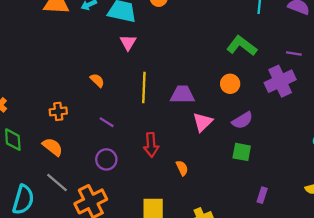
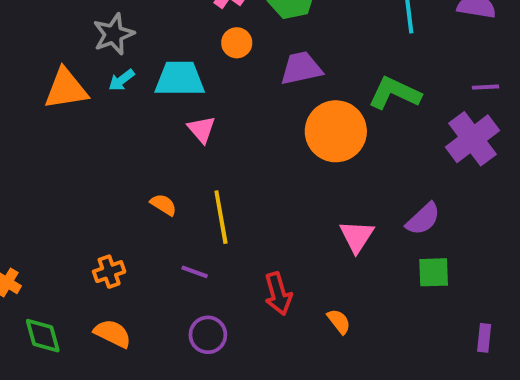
orange circle: (230, 84) -> (336, 131), moved, size x1.8
yellow line: (144, 87) -> (221, 217), moved
purple trapezoid: (182, 95) -> (301, 68), moved

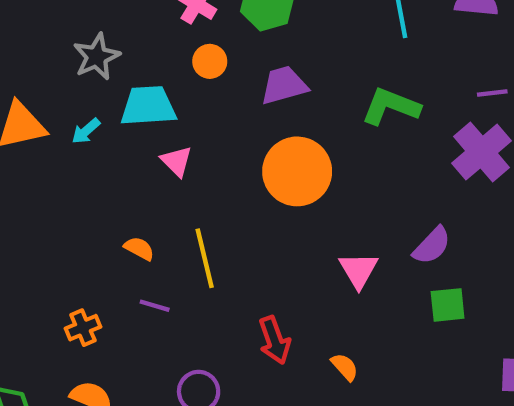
gray star: (114, 34) -> (97, 57), moved
cyan arrow: (121, 80) -> (86, 131), moved
orange circle: (336, 131) -> (297, 171), moved
purple line: (195, 272) -> (155, 306), moved

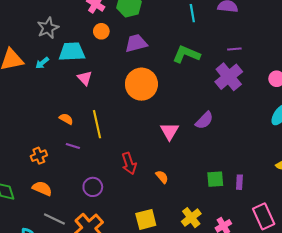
green square: (448, 305) -> (215, 179), moved

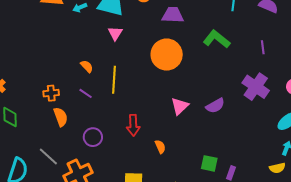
purple line: (234, 49) -> (263, 47), turned 72
purple cross: (229, 77) -> (256, 87), moved, turned -32
orange semicircle: (42, 188) -> (61, 117), moved, turned 30

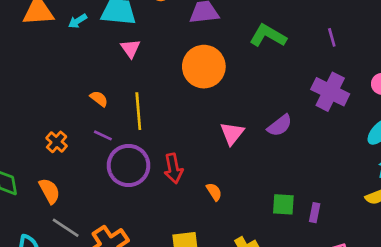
orange cross: (51, 93) -> (57, 142), turned -35
orange semicircle: (61, 117) -> (49, 191), moved
purple circle: (93, 137) -> (129, 165), moved, size x1.6

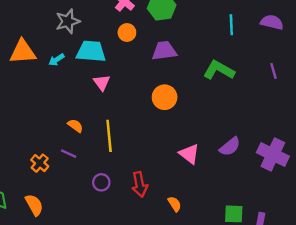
orange circle: (204, 67) -> (165, 97), size x0.7
purple cross: (330, 92) -> (273, 154), moved
pink triangle: (232, 133) -> (189, 154), turned -30
purple line: (103, 135) -> (69, 154), moved
purple circle: (129, 165) -> (101, 182), size x0.5

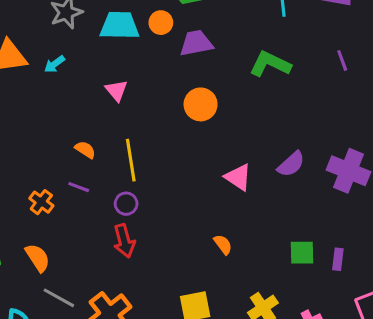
orange circle: (127, 33) -> (161, 23), moved
cyan trapezoid: (91, 51) -> (119, 26), moved
purple circle: (101, 182) -> (126, 204), moved
red arrow: (140, 184) -> (124, 241), moved

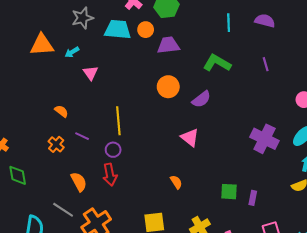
pink triangle: (116, 90) -> (91, 73), moved
orange semicircle: (85, 150) -> (61, 111), moved
purple semicircle: (291, 164) -> (201, 99), moved
orange semicircle: (38, 258) -> (79, 182), moved

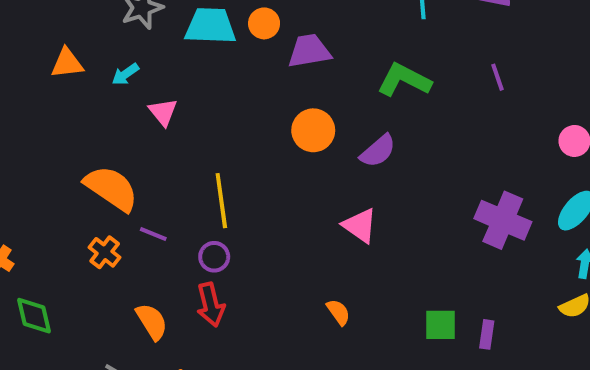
orange triangle: (42, 45) -> (67, 63), size x0.7
orange semicircle: (61, 111) -> (111, 188), size x2.0

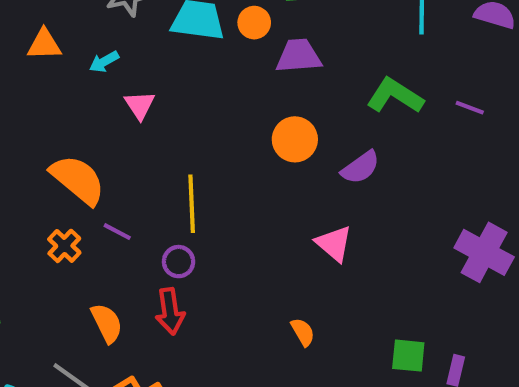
purple line: (498, 77) -> (470, 108), moved, turned -56

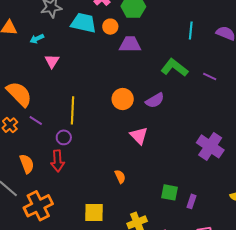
orange circle: (295, 139) -> (123, 99), moved

